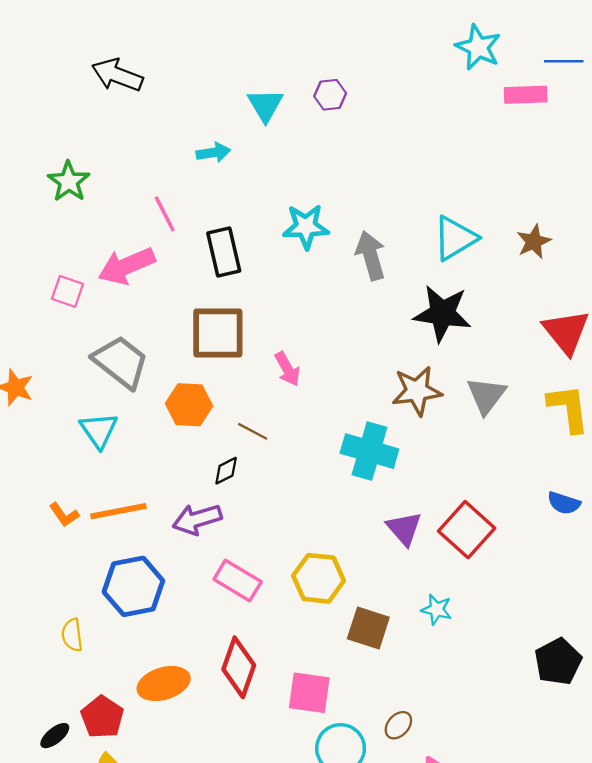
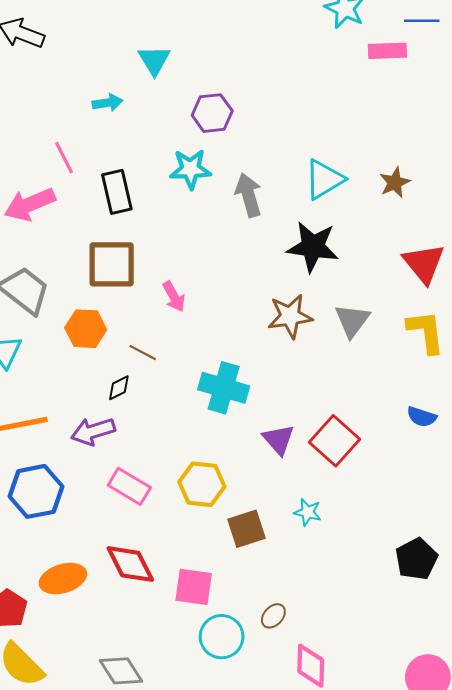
purple hexagon: (330, 95) -> (212, 113), moved, size x1.4
cyan cross: (369, 451) -> (224, 388), moved
brown square: (368, 628) -> (246, 529), turned -36
red diamond: (239, 667) -> (130, 564), turned -46

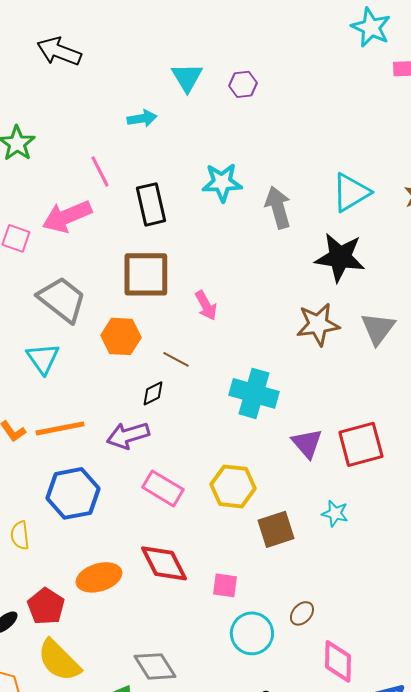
purple hexagon: (212, 113) -> (243, 84), moved, size x0.7
red square: (335, 441) -> (361, 444), turned 33
pink square: (194, 587) -> (225, 585), size x0.7

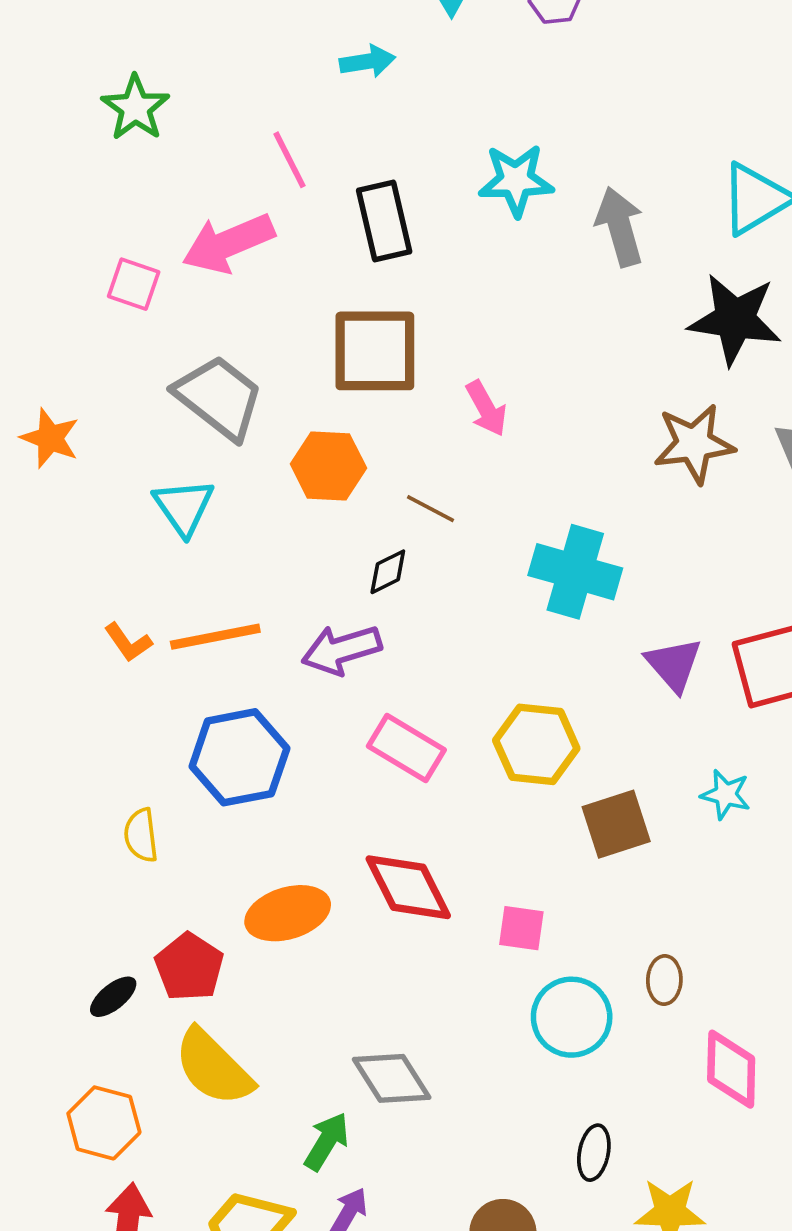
brown ellipse: (302, 613) -> (664, 980), turned -40

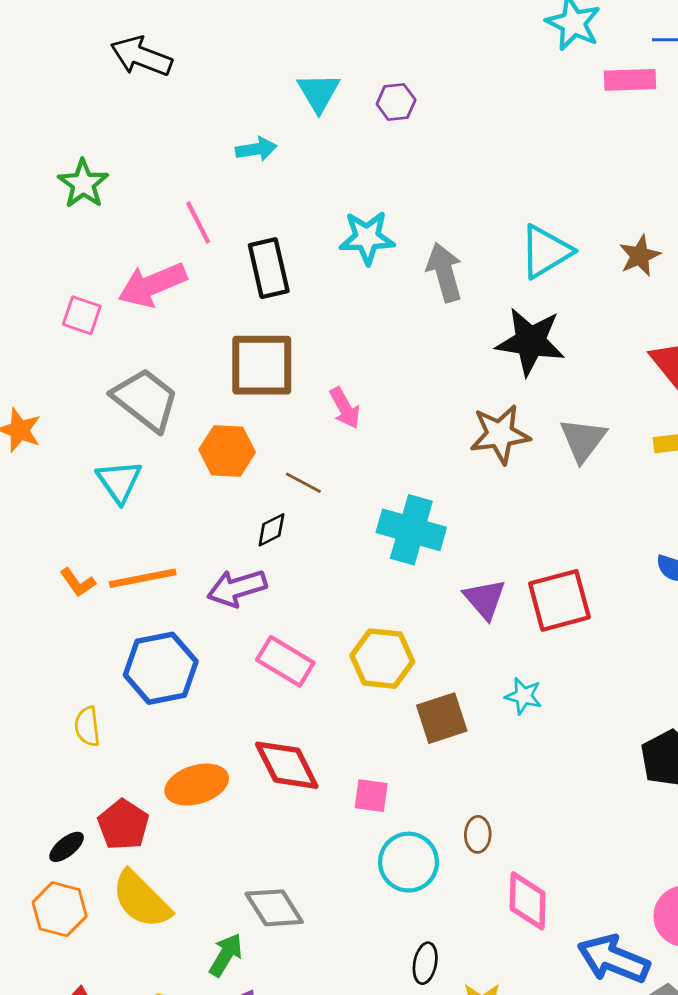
orange hexagon: (104, 1123) -> (60, 909), moved

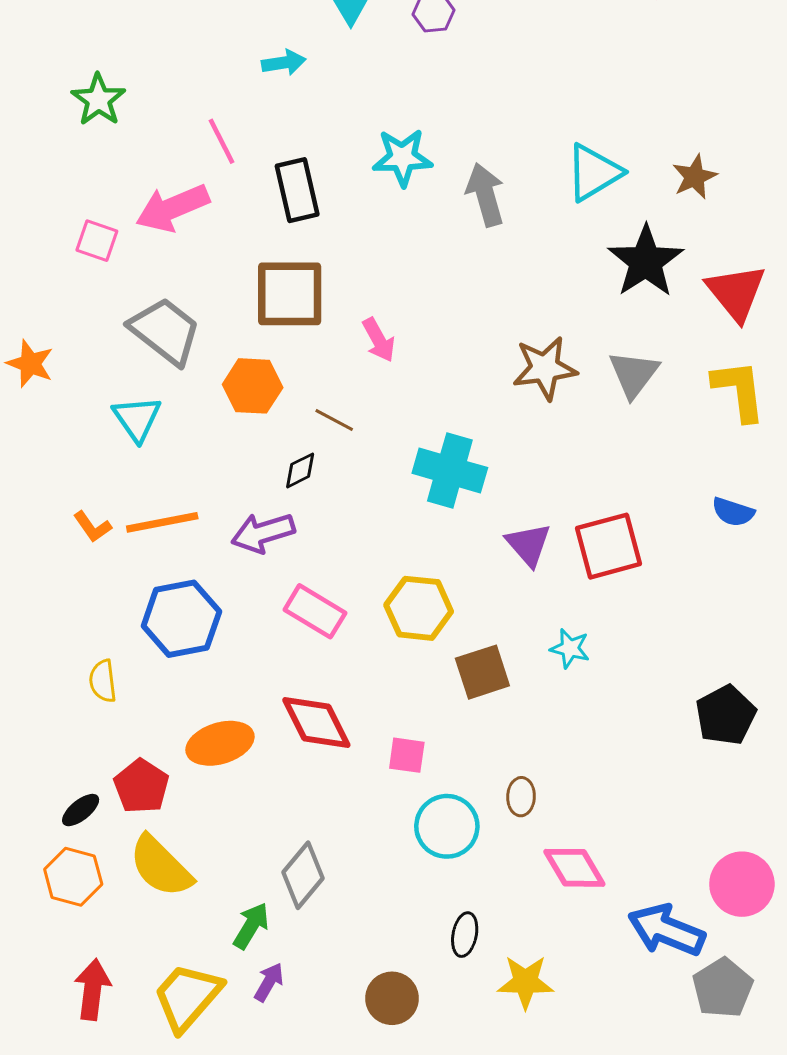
black star: (530, 342) -> (646, 261), moved, turned 30
pink diamond: (528, 901) -> (574, 868), turned -32
gray diamond: (274, 908) -> (303, 875), turned 72

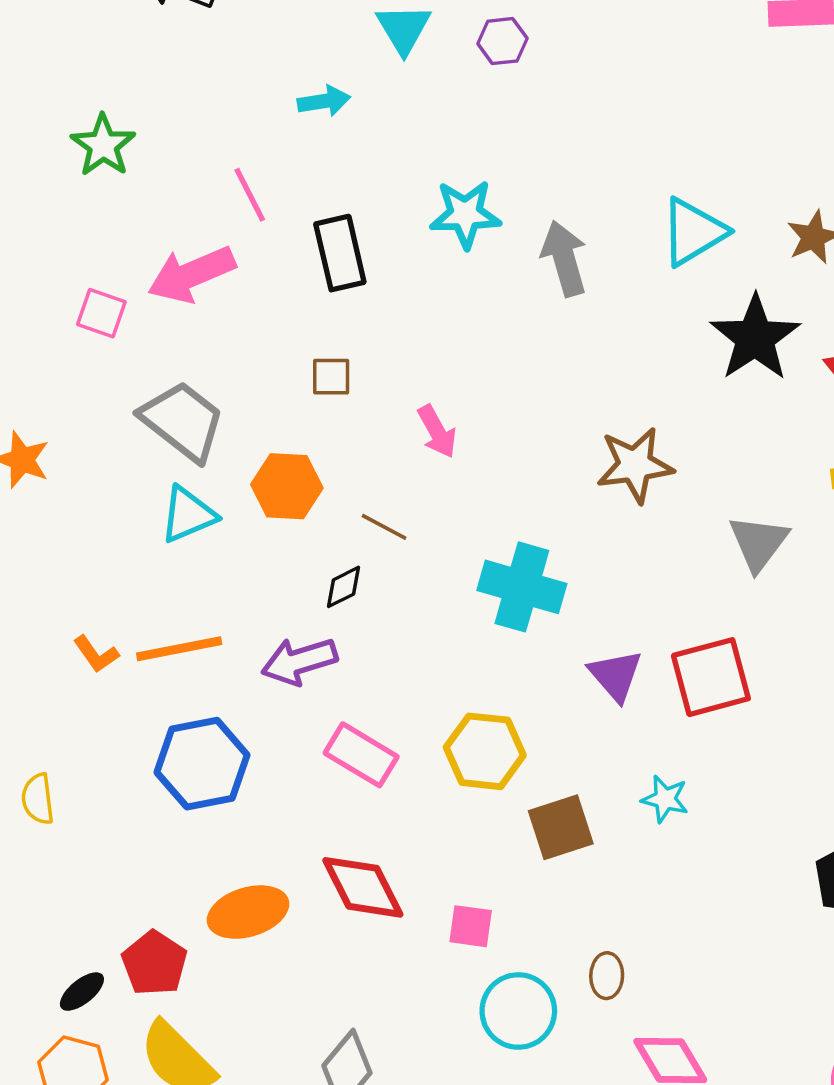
brown square: (290, 294) -> (331, 377), size x0.5
gray triangle: (634, 374) -> (759, 543), moved
cyan triangle: (137, 419) -> (188, 515), moved, turned 42
yellow semicircle: (103, 681) -> (38, 799), moved

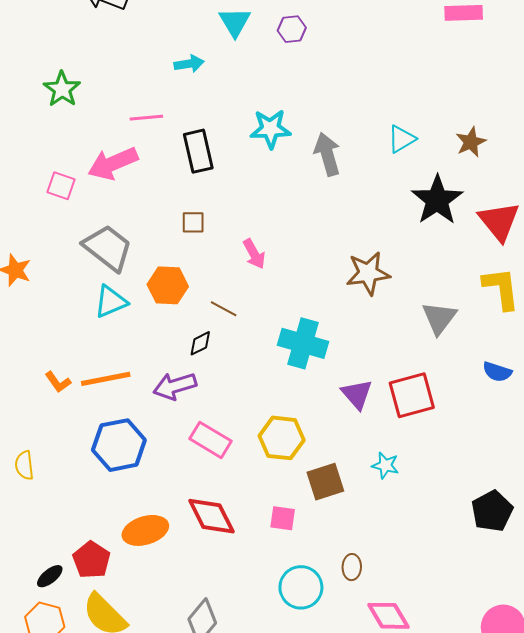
pink line: (250, 195) -> (146, 118), turned -68
cyan triangle: (693, 232) -> (402, 139), size x0.7
pink square: (471, 926) -> (283, 518), moved

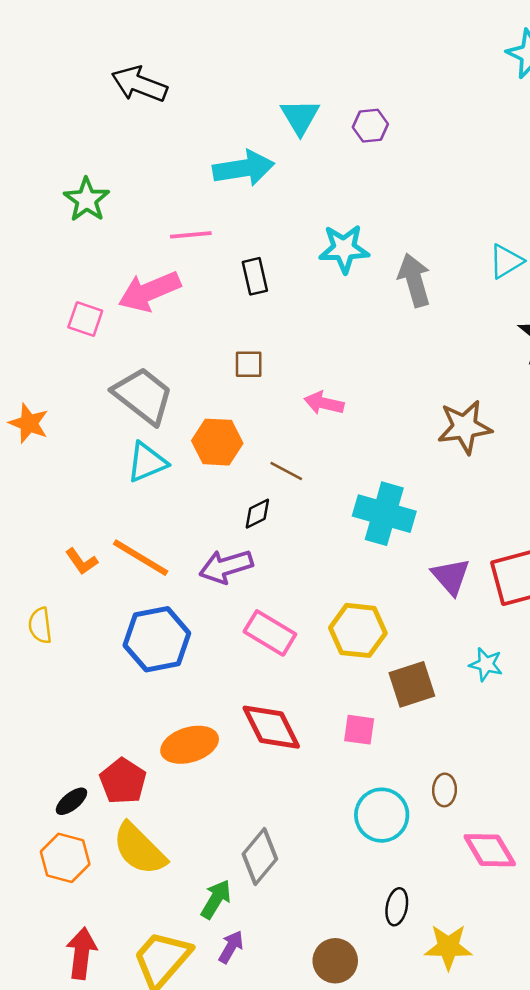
cyan arrow: (189, 64) -> (244, 168), size x1.6
black rectangle: (198, 151) -> (255, 276), size x0.7
pink arrow: (254, 254) -> (324, 403), turned 132
orange line: (106, 379) -> (141, 558), turned 42
yellow semicircle: (24, 465) -> (40, 625), moved

